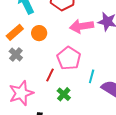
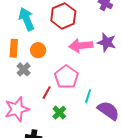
orange rectangle: (15, 32) -> (14, 48), turned -48
gray cross: (16, 54) -> (24, 69), moved

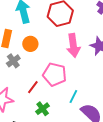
pink arrow: (81, 46) -> (73, 45), turned -100
pink pentagon: (66, 77) -> (55, 74), turned -30

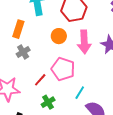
orange circle: (30, 44) -> (59, 36), moved

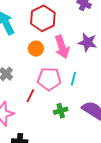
cyan line: (80, 93) -> (73, 79), moved
green cross: (48, 102) -> (61, 111), moved, turned 32

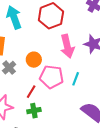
orange circle: (36, 49) -> (34, 60), moved
green cross: (61, 111) -> (34, 111), moved

